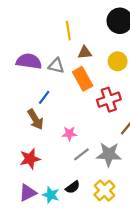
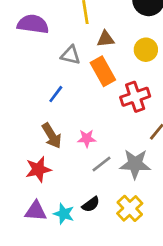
purple semicircle: (29, 61) -> (33, 24), moved
brown arrow: (35, 119) -> (52, 136), moved
purple triangle: (28, 193) -> (36, 211), turned 30

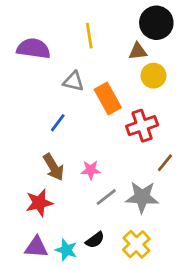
brown triangle: (106, 39) -> (138, 51), moved

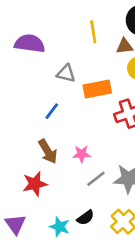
yellow line: (89, 36) -> (93, 32), moved
orange rectangle: (108, 98) -> (97, 89), turned -72
purple triangle: (36, 247) -> (15, 224), moved, turned 50

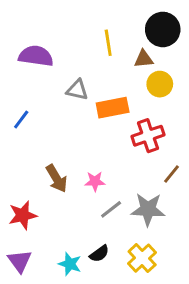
blue line: (52, 111) -> (21, 119), moved
red star: (35, 184) -> (23, 215), moved

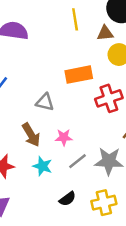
gray triangle: (77, 90) -> (45, 102), moved
yellow cross: (142, 258) -> (104, 203), turned 30
cyan star: (70, 264) -> (42, 166), moved

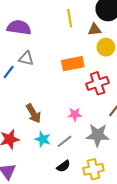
gray triangle: (45, 102) -> (26, 59), moved
pink star: (64, 137) -> (75, 114), moved
gray line: (78, 161) -> (64, 141), moved

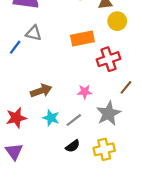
brown arrow: (33, 113) -> (41, 91), turned -78
gray star: (98, 135) -> (109, 113), turned -30

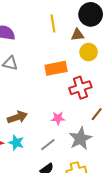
cyan star: (51, 118) -> (16, 143), moved

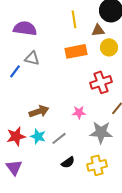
orange rectangle: (56, 68) -> (76, 51), moved
gray star: (80, 139) -> (101, 132), turned 30
gray line: (48, 145) -> (59, 138), moved

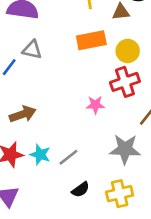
yellow circle: (109, 47) -> (128, 51), moved
brown arrow: (39, 111) -> (23, 114), moved
pink star: (79, 112) -> (95, 105), moved

